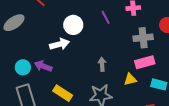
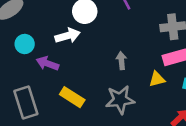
cyan circle: (23, 67) -> (25, 44), moved

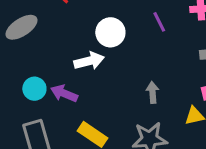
cyan circle: (25, 44) -> (34, 89), moved

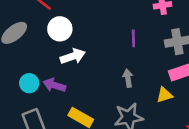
purple line: (159, 22) -> (133, 38), moved, turned 30
white circle: (110, 32) -> (60, 29), moved

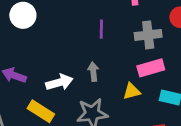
white arrow: (73, 56) -> (59, 82), moved

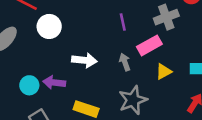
pink rectangle: (151, 68) -> (149, 45), moved
white arrow: (59, 82) -> (84, 60), moved, turned 35

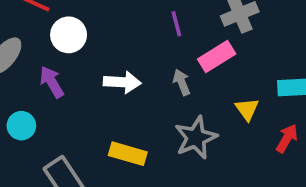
yellow triangle: (164, 71) -> (247, 109), moved, turned -35
purple arrow: (54, 83) -> (52, 82), moved, turned 55
cyan circle: (29, 85) -> (21, 126), moved

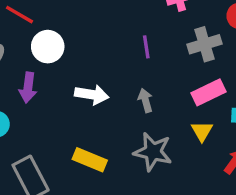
pink rectangle: (217, 56) -> (208, 92), moved
purple arrow: (52, 82) -> (28, 88), turned -148
gray star: (196, 138) -> (153, 152), turned 30

